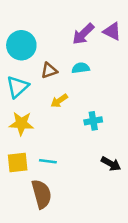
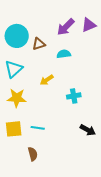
purple triangle: (112, 31) -> (89, 25), turned -49
brown triangle: (49, 70) -> (39, 44), moved
brown semicircle: (42, 194) -> (33, 154), size x0.6

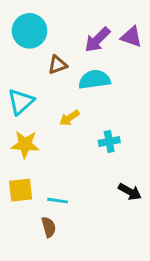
purple triangle: (89, 25) -> (131, 37), turned 42
cyan circle: (17, 36) -> (30, 31), moved
cyan semicircle: (64, 54) -> (94, 80), size x1.5
cyan line: (38, 128) -> (58, 201), moved

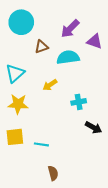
purple triangle: (131, 37) -> (95, 41), moved
black arrow: (130, 192) -> (94, 127), moved
brown semicircle: (49, 227) -> (53, 173), moved

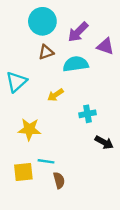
cyan circle: (21, 22) -> (42, 21), moved
yellow star: (18, 104) -> (29, 129), moved
yellow square: (15, 137) -> (23, 172), moved
brown semicircle: (53, 173) -> (59, 180), moved

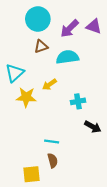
purple triangle: (105, 46) -> (94, 26), moved
yellow star: (29, 129) -> (26, 97), moved
cyan line: (46, 161) -> (52, 142), moved
yellow square: (23, 172) -> (32, 174), moved

